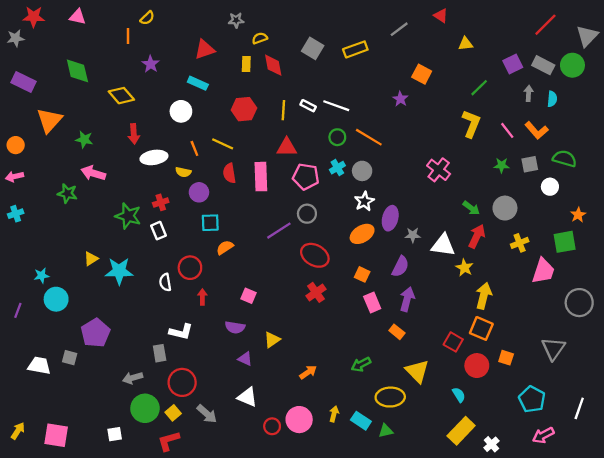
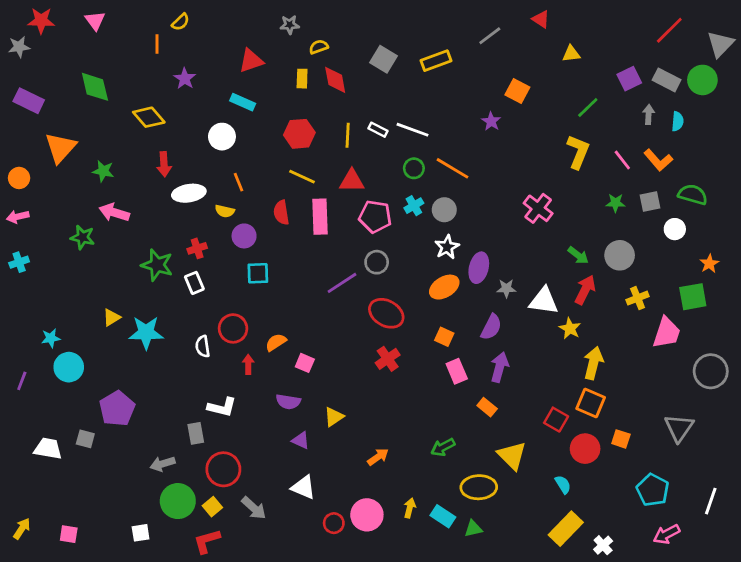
pink triangle: (77, 17) -> (95, 21), turned 42
yellow line: (223, 144) -> (302, 177), moved
orange semicircle: (225, 247) -> (276, 342), moved
pink square: (56, 435) -> (69, 534), size x0.6

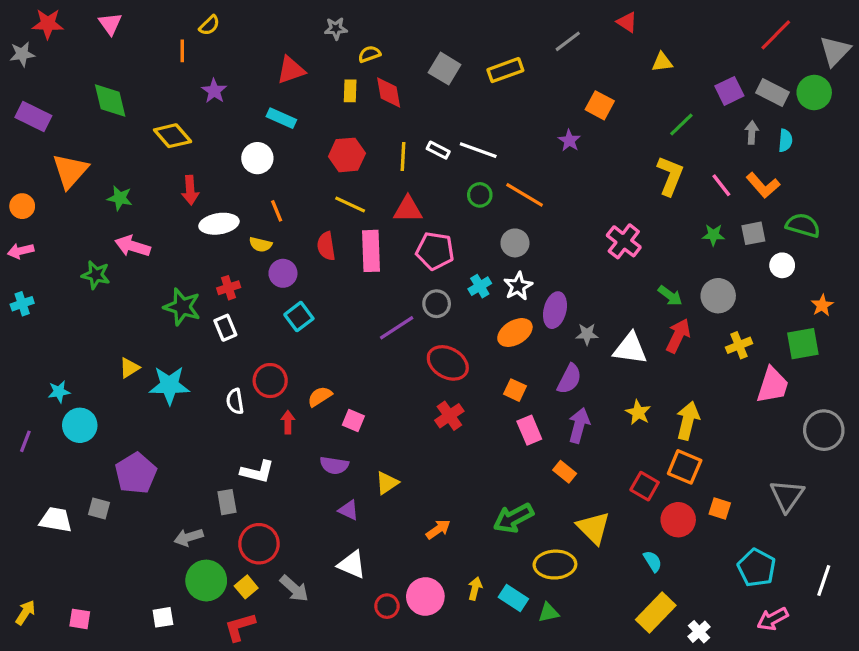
cyan cross: (414, 206) -> (480, 286), moved
cyan square: (258, 273) -> (299, 317), turned -35
yellow star: (570, 328) -> (638, 413), moved
green arrow: (443, 447) -> (513, 518), size x1.4

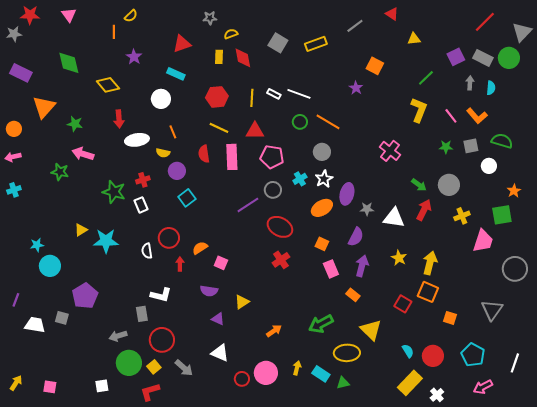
purple line: (25, 441) -> (16, 300), moved
red circle: (678, 520) -> (433, 356), moved

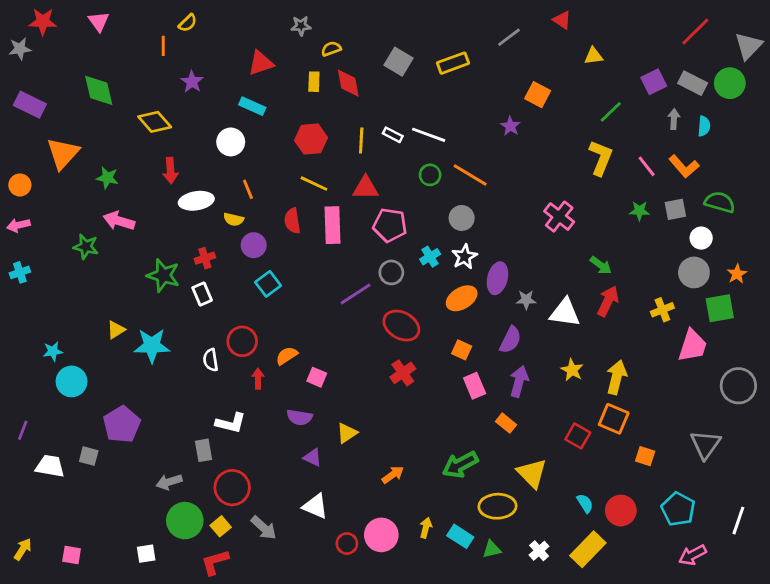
gray circle: (449, 185) -> (694, 272), moved
white cross: (437, 395) -> (539, 551), moved

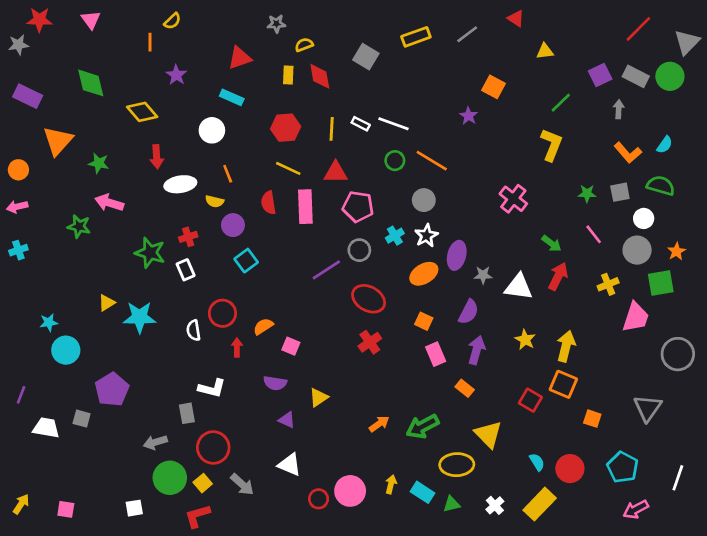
yellow rectangle: (453, 63) -> (416, 37), moved
cyan semicircle: (704, 126) -> (665, 145), moved, turned 30
pink line: (647, 166) -> (594, 234), moved
orange arrow: (393, 475) -> (379, 424), moved

